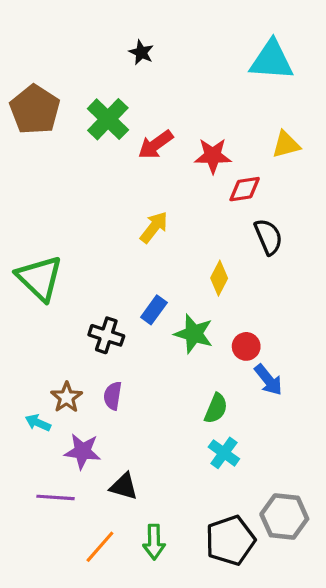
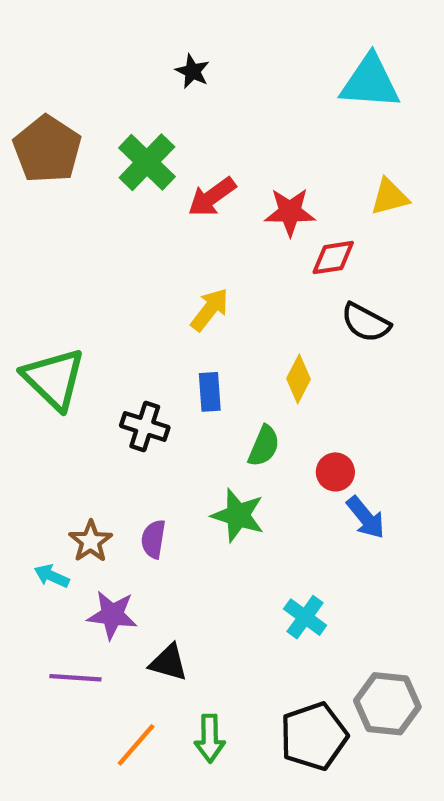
black semicircle: (268, 237) -> (366, 323), turned 141
blue rectangle: (154, 310) -> (210, 392), moved, turned -40
green star: (194, 334) -> (238, 515), moved
black cross: (106, 335) -> (145, 426), moved
green semicircle: (216, 408) -> (264, 446), moved

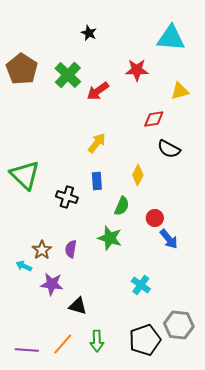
red star: (290, 212) -> (137, 70), moved
purple line: (75, 678) -> (27, 350), moved

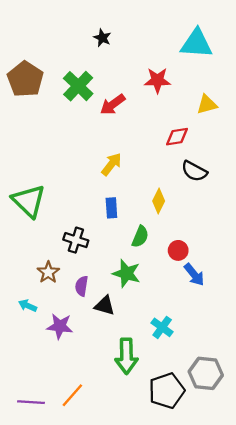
black cross: (67, 197) -> (76, 240), moved
brown star: (42, 250) -> (48, 272), moved
black triangle: (78, 306) -> (105, 306), moved
green arrow: (97, 341) -> (126, 356), moved, size x1.4

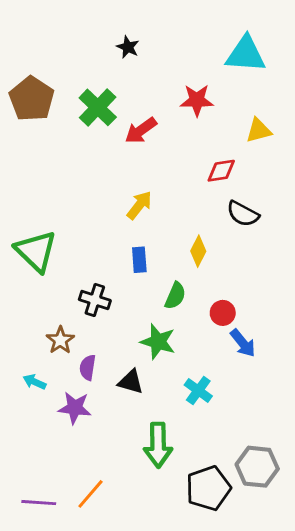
purple semicircle: (82, 286) -> (88, 368), moved
cyan cross: (162, 327) -> (198, 391), moved

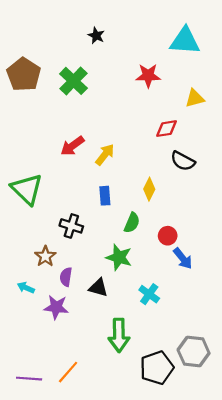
red arrow: (141, 130) -> (72, 146), moved

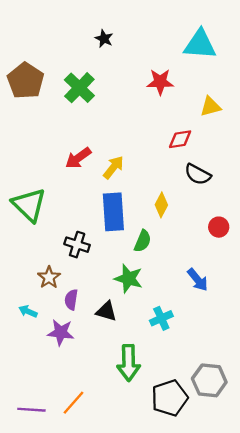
blue rectangle: (105, 196) -> (113, 212), size x1.8
red circle: (168, 236) -> (219, 227), moved
cyan cross: (149, 294) -> (161, 318), turned 30

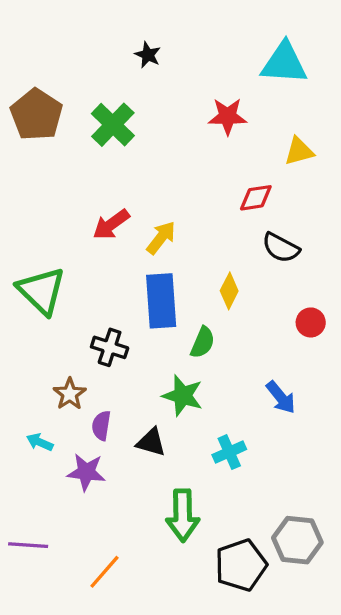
purple line: (31, 410) -> (28, 545), moved

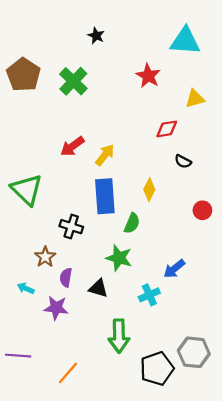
red star: (228, 116) -> (148, 76), turned 30
black semicircle: (281, 248) -> (183, 161), size x0.7
blue arrow: (281, 397) -> (174, 269), moved, turned 90

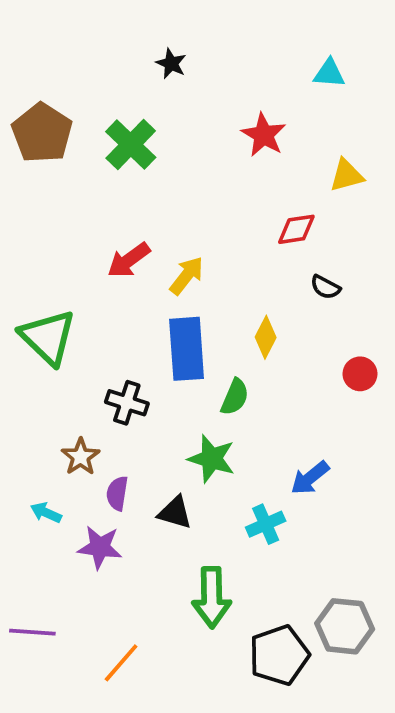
cyan triangle: (185, 41) -> (329, 73), size x0.6

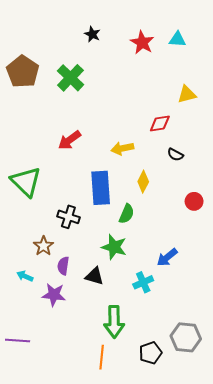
red star: (264, 135) -> (142, 43), moved
yellow arrow: (187, 276) -> (122, 148), moved, turned -140
black pentagon: (279, 655) -> (150, 353), size x0.7
orange line: (121, 663) -> (102, 357), moved, turned -35

